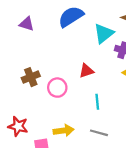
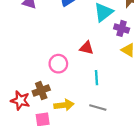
red triangle: (86, 71) -> (86, 48), turned 32
brown cross: (31, 77) -> (41, 91), moved

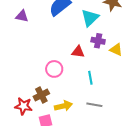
purple cross: (122, 28) -> (98, 41), moved

